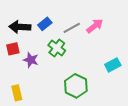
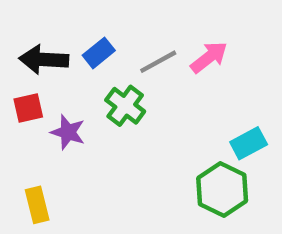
green hexagon: (76, 86) -> (222, 189), moved

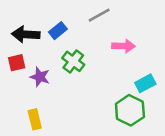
pink arrow: (209, 57) -> (123, 46), moved, turned 40
gray line: (158, 62) -> (99, 15), moved
yellow rectangle: (37, 205) -> (35, 119), moved

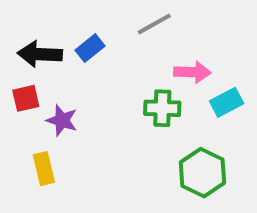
green cross: (73, 61) -> (162, 108), moved, turned -35
cyan rectangle: (145, 83) -> (227, 102), moved
yellow rectangle: (35, 119) -> (44, 169), moved

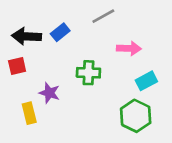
cyan rectangle: (227, 102) -> (146, 81), moved
green cross: (162, 108) -> (88, 73), moved
purple star: (62, 120) -> (49, 93), moved

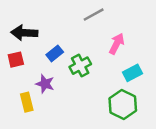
blue rectangle: (60, 32) -> (55, 53), moved
pink arrow: (129, 48) -> (117, 44), turned -65
green cross: (88, 73) -> (80, 66), turned -30

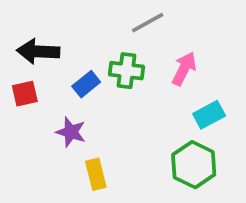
green cross: (80, 66) -> (127, 71), moved, turned 35
yellow rectangle: (27, 102) -> (96, 174), moved

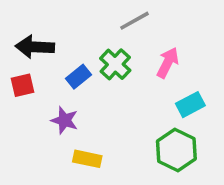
green cross: (127, 71) -> (115, 64), turned 36
yellow rectangle: (96, 174) -> (87, 159), turned -64

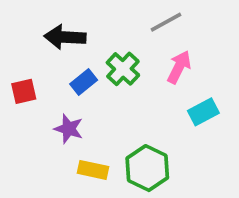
gray line: (134, 21) -> (166, 22), moved
black arrow: (35, 47) -> (65, 37), moved
green hexagon: (176, 150) -> (147, 168), moved

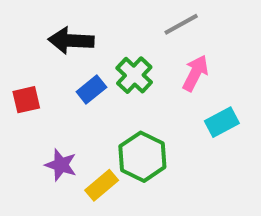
purple star: (69, 129) -> (61, 165), moved
green hexagon: (147, 168) -> (142, 157), moved
yellow rectangle: (93, 170) -> (102, 185), turned -52

